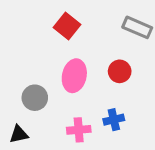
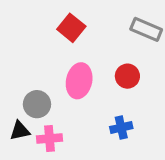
pink cross: (79, 130) -> (49, 138), moved
black triangle: (19, 134) -> (20, 131), moved

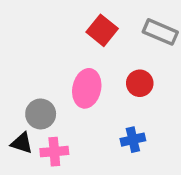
red square: (71, 28) -> (102, 30), moved
black triangle: (20, 131) -> (22, 143), turned 30

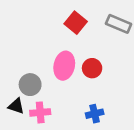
red circle: (140, 83) -> (92, 68), moved
blue cross: (133, 140) -> (95, 114), moved

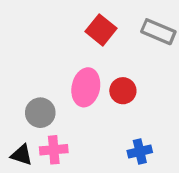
black triangle: (16, 106) -> (22, 155), moved
blue cross: (95, 114) -> (140, 151), moved

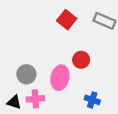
pink ellipse: (86, 87) -> (60, 78), moved
blue cross: (140, 151) -> (92, 100), turned 32

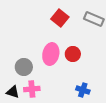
pink ellipse: (60, 78) -> (51, 54), moved

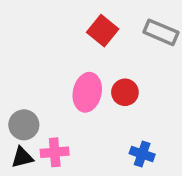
gray circle: (24, 67) -> (24, 125), moved
black triangle: (13, 92) -> (22, 157), turned -32

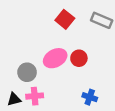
pink ellipse: (87, 92) -> (55, 58), turned 50
gray circle: (24, 125) -> (27, 72), moved

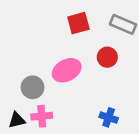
red square: (65, 19) -> (78, 23), turned 36
red circle: (79, 58) -> (107, 57), moved

